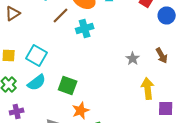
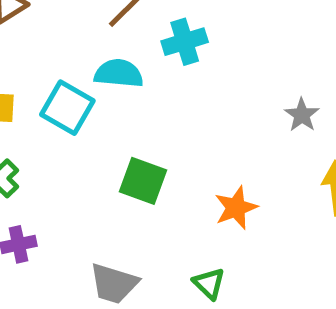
cyan semicircle: (37, 82) -> (119, 73), moved, turned -138
orange star: (81, 110) -> (236, 208), moved

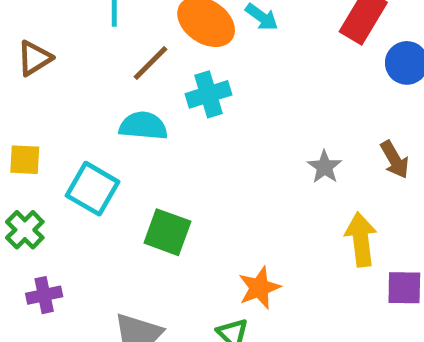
cyan square: (67, 108) -> (92, 189), moved
orange star: (236, 208) -> (259, 288), moved

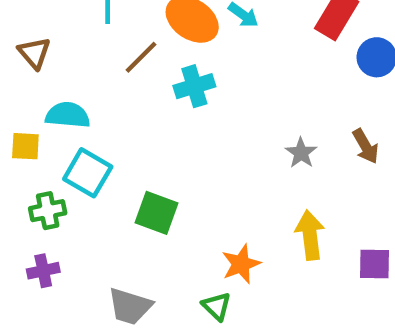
brown triangle: (34, 58) -> (34, 53), turned -39
cyan semicircle: (143, 126) -> (68, 115), moved
green cross: (25, 230) -> (48, 211), moved, turned 33
yellow arrow: (361, 239) -> (310, 235), moved

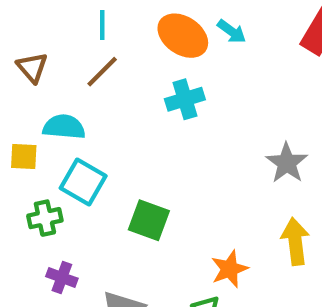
brown line: (141, 57) -> (102, 72), moved
gray star: (301, 153) -> (287, 163), size x1.4
purple cross: (43, 271) -> (62, 277), moved, turned 32

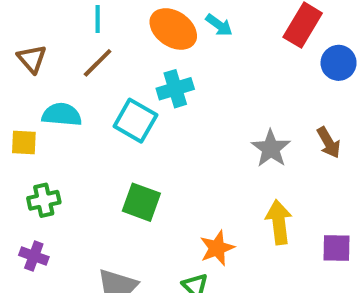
cyan square: (83, 182) -> (135, 121), moved
purple cross: (62, 277) -> (34, 256), moved

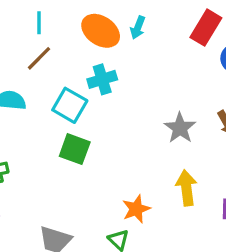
cyan arrow: (219, 25) -> (138, 28), turned 75
green square: (141, 202) -> (75, 149), moved

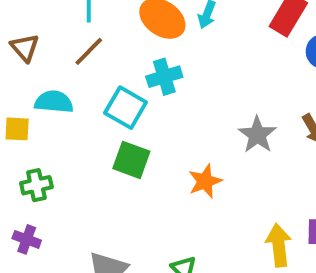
yellow arrow: (186, 188) -> (279, 245), moved
orange star: (136, 209) -> (205, 181), moved

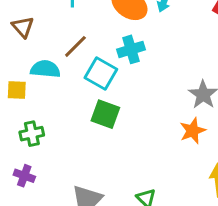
brown line: (89, 51) -> (75, 46), moved
orange star: (205, 181) -> (193, 131), moved

